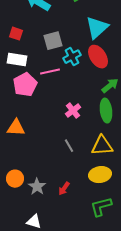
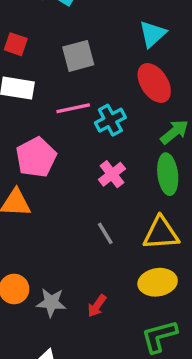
cyan triangle: (97, 28) -> (153, 34), size x0.7
cyan cross: (72, 57) -> (110, 120), moved
pink pentagon: (25, 85) -> (36, 157), moved
gray star: (37, 187) -> (51, 302), turned -30

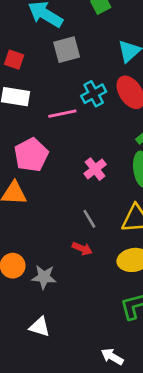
gray square: (78, 56) -> (67, 50), moved
cyan cross: (110, 120) -> (94, 94), moved
red arrow: (97, 306) -> (82, 249), moved, turned -102

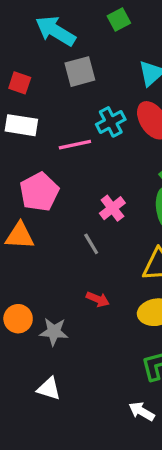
gray line: (89, 219) -> (91, 244), moved
white arrow: (112, 357) -> (142, 411), moved

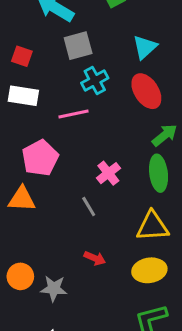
cyan cross: (111, 122) -> (95, 81), moved

